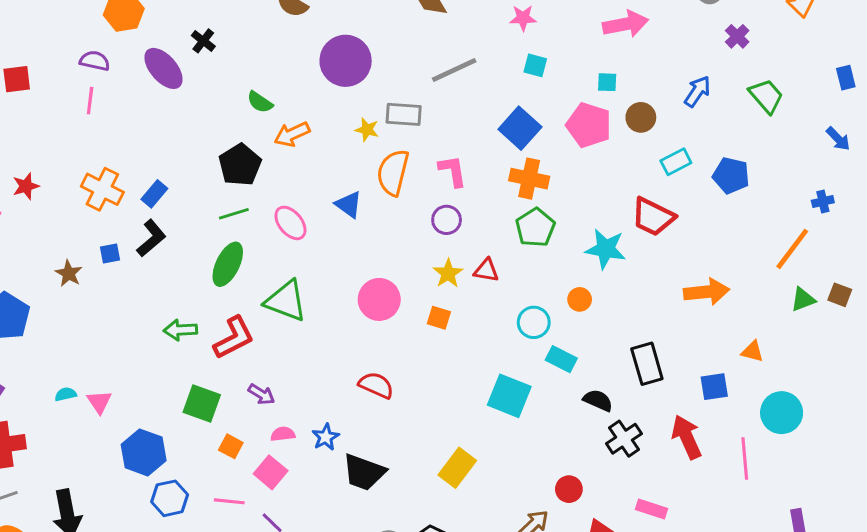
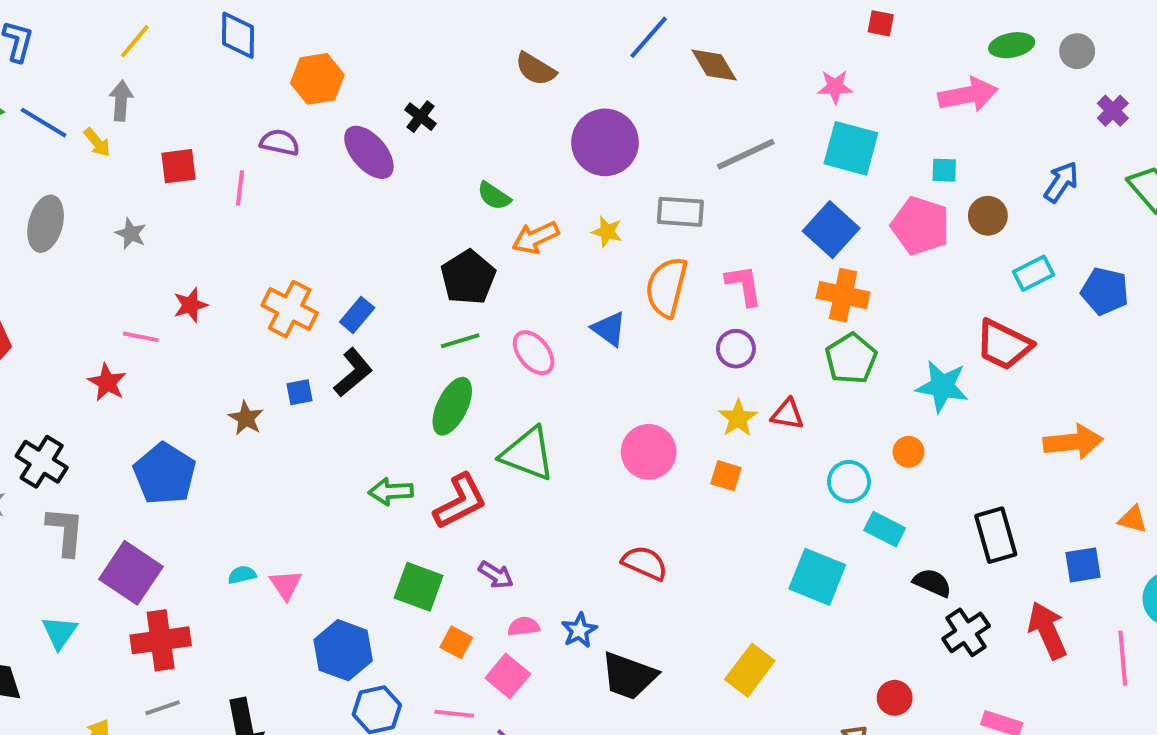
cyan square: (535, 65) -> (851, 148), size x1.8
pink line: (90, 101) -> (240, 188), moved
yellow star: (367, 130) -> (607, 232), moved

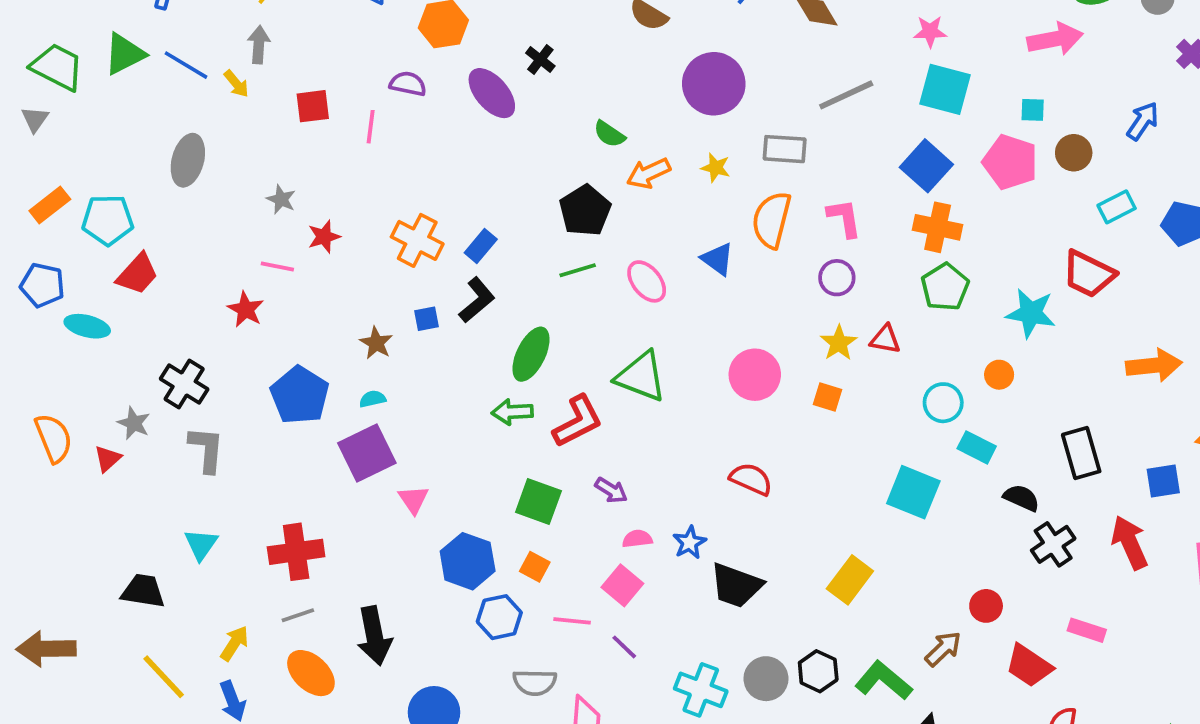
gray star: (131, 234) -> (281, 199), moved
green ellipse: (452, 406) -> (531, 354), moved
purple square: (131, 573) -> (367, 453), moved, turned 30
cyan semicircle: (242, 575) -> (372, 399), moved
orange square: (456, 642) -> (535, 567), moved

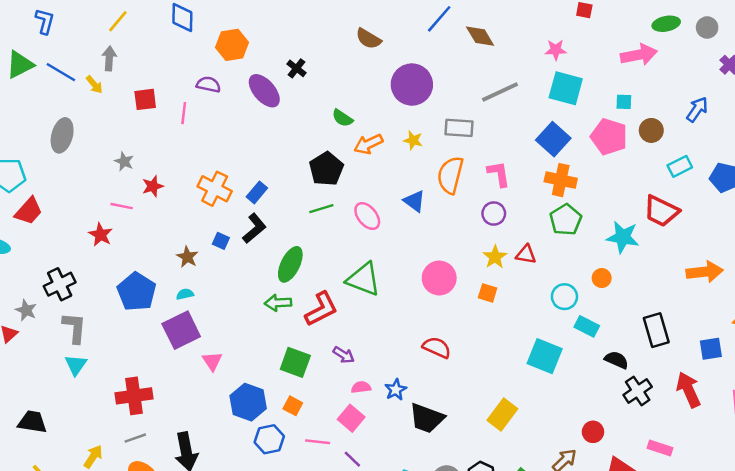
blue square: (427, 319) -> (221, 241), turned 35
black cross: (184, 384) -> (60, 284), turned 32
cyan triangle: (201, 544) -> (76, 365), moved

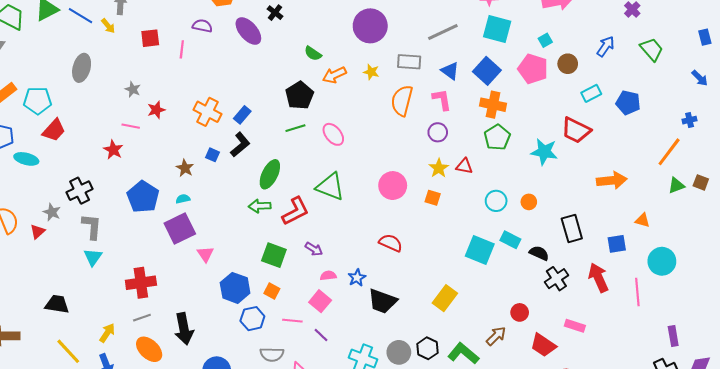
cyan square: (624, 102) -> (545, 40), turned -32
blue triangle: (414, 201) -> (450, 71), moved
orange circle: (602, 278) -> (529, 202), moved
cyan rectangle: (587, 326) -> (510, 240), moved

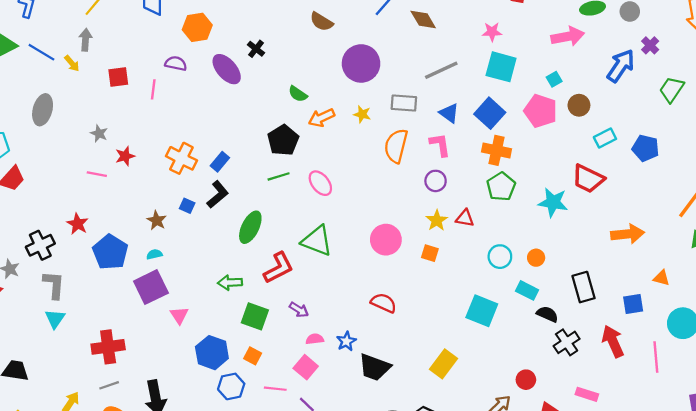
blue arrow: (606, 46) -> (621, 66), moved, size x1.4
green trapezoid: (652, 49) -> (672, 89), turned -105
red star: (113, 150) -> (78, 224), moved
green arrow: (260, 206) -> (230, 283), moved
cyan rectangle: (510, 240) -> (527, 290), moved

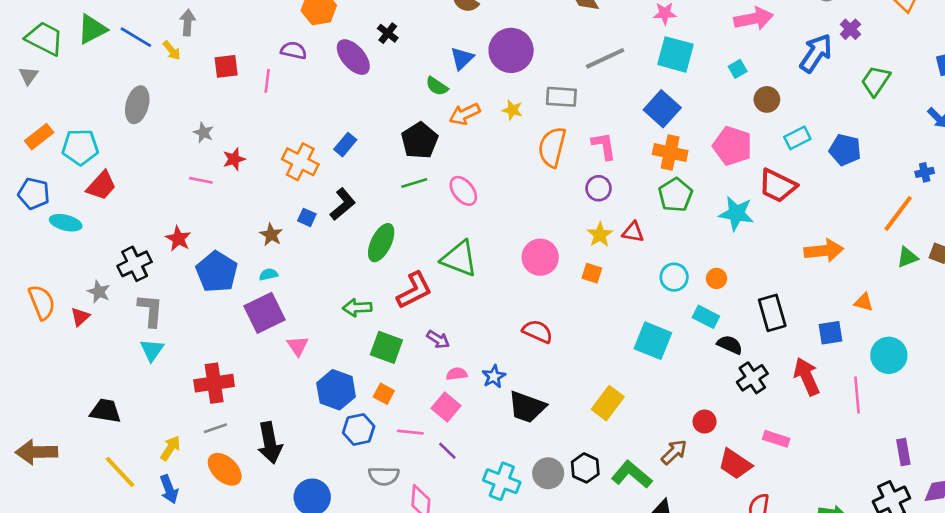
pink pentagon: (541, 111) -> (732, 146), moved
blue triangle: (449, 113) -> (462, 58), moved, turned 40
blue rectangle: (220, 162) -> (345, 145), moved

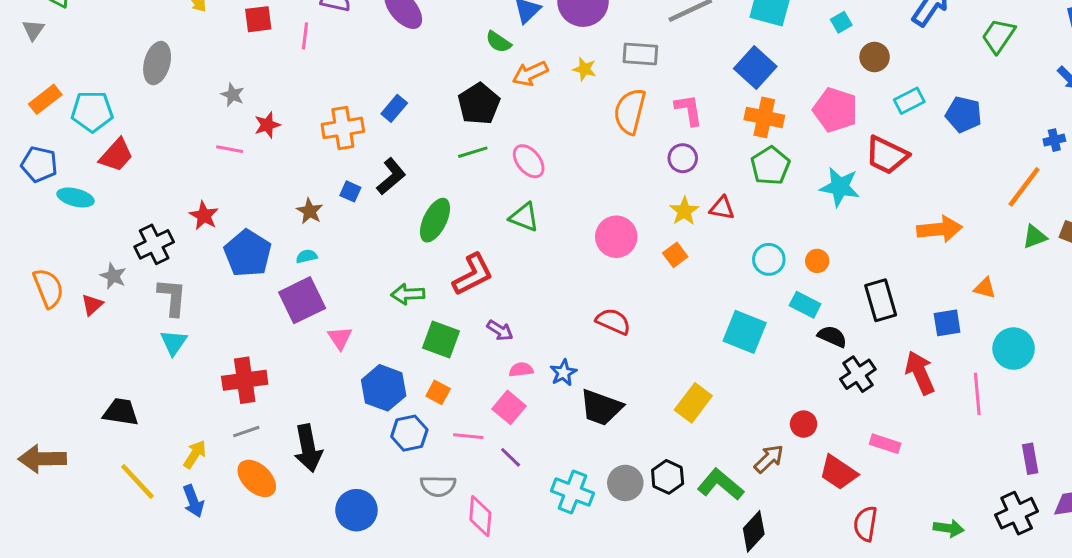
orange cross: (300, 162) -> (343, 128), turned -36
green triangle: (459, 259) -> (524, 217), moved, size x0.7
orange square: (592, 273) -> (675, 255), turned 36

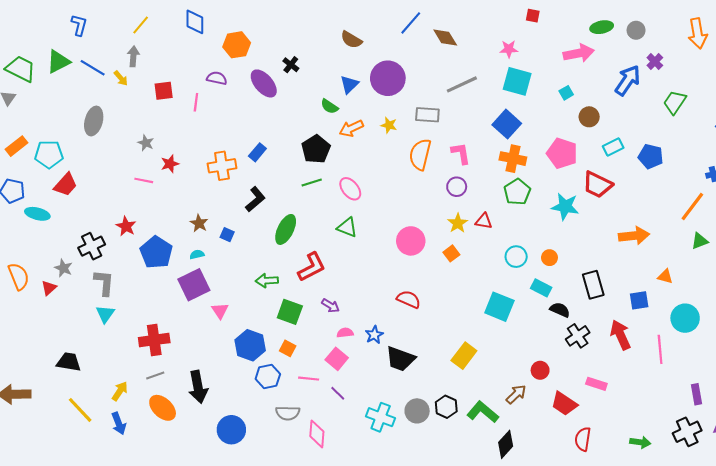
blue square: (350, 191) -> (227, 235), moved

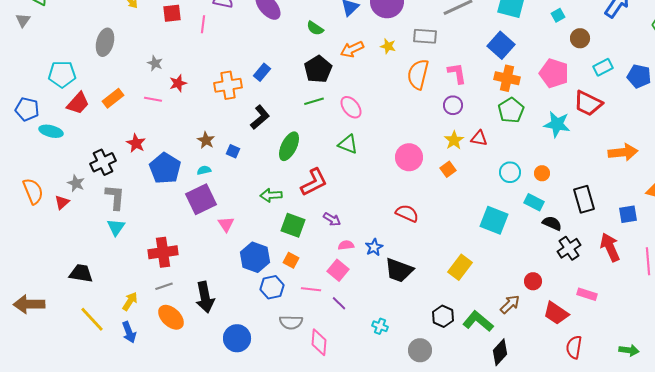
green semicircle: (329, 106) -> (315, 28), moved
orange rectangle: (17, 146) -> (113, 98), moved
gray circle: (417, 411) -> (420, 350), moved
cyan cross: (381, 417) -> (380, 326), size x0.6

